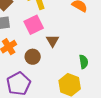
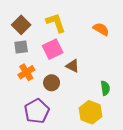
brown triangle: (53, 41) -> (73, 66), turned -32

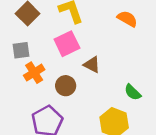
gray square: (21, 47) -> (21, 50), moved
green semicircle: (105, 88) -> (133, 92), turned 144

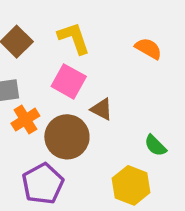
pink square: (67, 44) -> (69, 81), turned -35
brown circle: (66, 86) -> (67, 137), size x1.6

